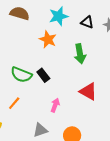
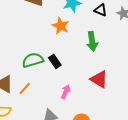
green semicircle: (21, 75) -> (33, 60), turned 140

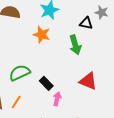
black triangle: (101, 10) -> (86, 23), moved
black rectangle: (55, 61) -> (46, 83), moved

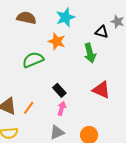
green semicircle: (20, 73) -> (33, 60), moved
pink arrow: (57, 99) -> (62, 108), moved

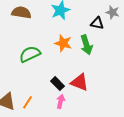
orange star: (57, 41) -> (63, 43), moved
red triangle: (101, 90) -> (80, 82), moved

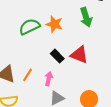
orange star: (63, 43) -> (54, 24), moved
pink arrow: (61, 101) -> (49, 79), moved

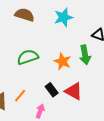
orange star: (54, 24) -> (63, 61), moved
orange line: (27, 75) -> (20, 96), moved

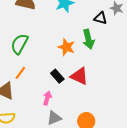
green semicircle: (28, 57) -> (19, 44), moved, turned -40
orange line: (20, 96) -> (20, 73), moved

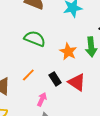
green semicircle: (19, 44) -> (35, 39), moved, turned 75
orange line: (20, 73) -> (28, 75), moved

